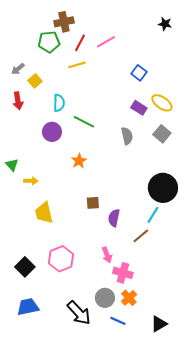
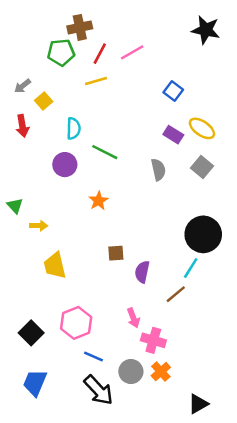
black star: (165, 24) -> (206, 30), size x1.6
blue trapezoid: (28, 307) -> (35, 383), turned -55
blue line: (118, 321) -> (94, 357), moved

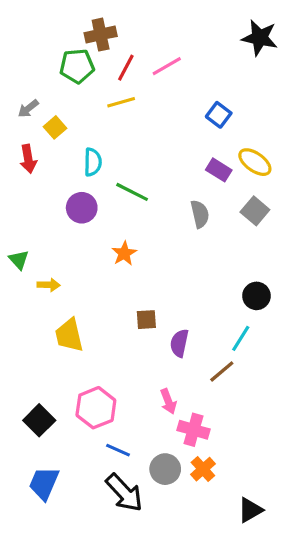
black circle: (203, 234) -> (256, 296), size x0.6

